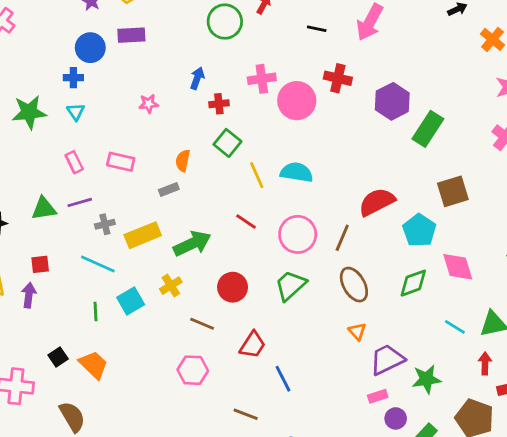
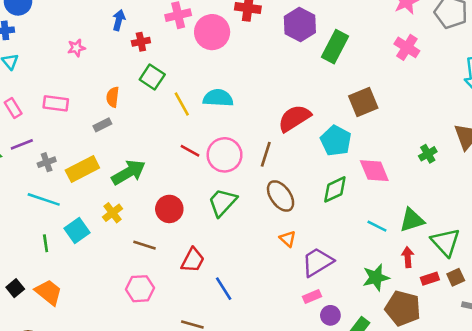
red line: (246, 222) -> (190, 151), moved
green star: (426, 379) -> (376, 278), moved

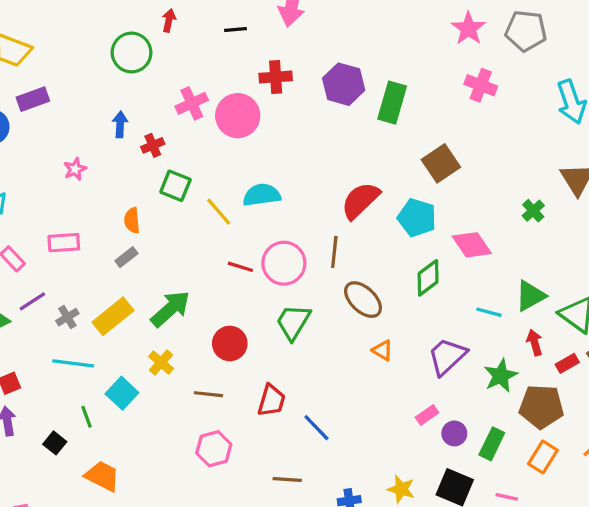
purple trapezoid: (317, 262) -> (447, 356), moved
black square: (15, 288) -> (55, 443), moved

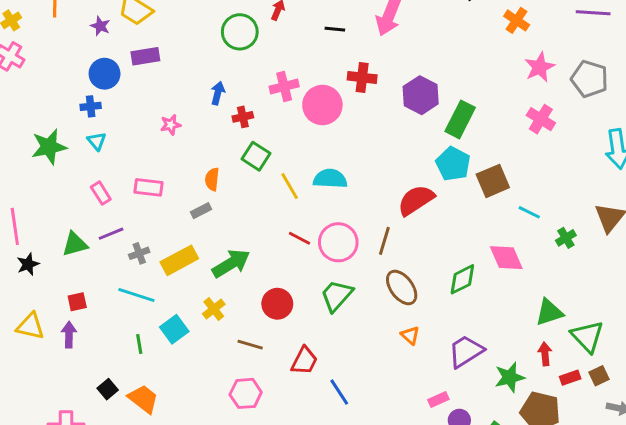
cyan pentagon: (417, 218) -> (453, 164), moved
cyan line: (489, 312) -> (529, 212), moved
black square: (55, 443) -> (108, 389), moved

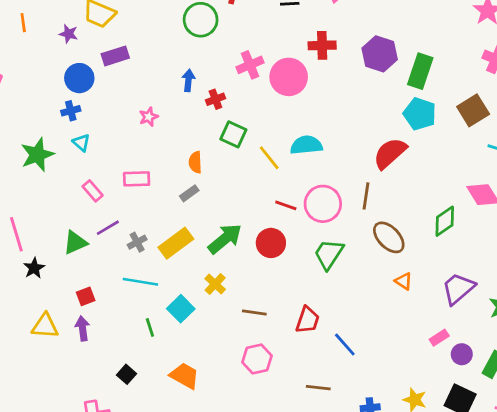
brown square: (493, 181) -> (473, 110), moved
red circle: (277, 304) -> (271, 243), moved
orange trapezoid: (143, 399) -> (185, 376), moved

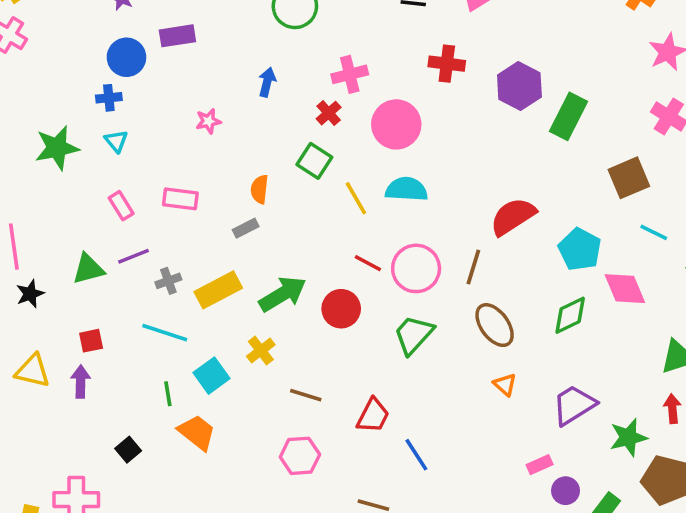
pink circle: (289, 77) -> (396, 124), moved
red cross: (215, 99) -> (329, 113), moved, turned -30
cyan pentagon: (420, 114) -> (580, 249), moved
orange trapezoid: (185, 376) -> (197, 432), moved

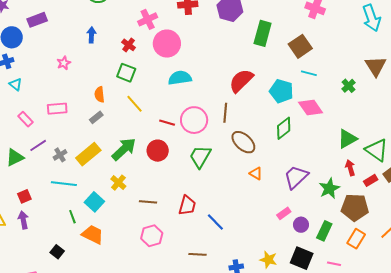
pink cross: (350, 74) -> (148, 19), moved
green rectangle: (568, 116) -> (263, 33), moved
yellow line: (356, 198) -> (134, 104), moved
cyan line: (654, 232) -> (309, 73), moved

